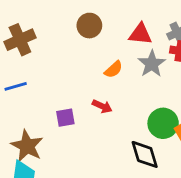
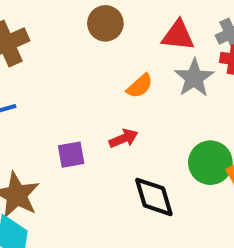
red arrow: (102, 106) -> (124, 138), turned -48
black diamond: (145, 154) -> (154, 197), moved

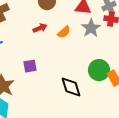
red arrow: (124, 138) -> (40, 28), moved

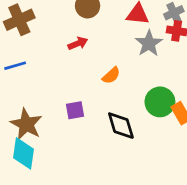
orange semicircle: (64, 32) -> (111, 75), moved
purple square: (30, 66) -> (75, 110), moved

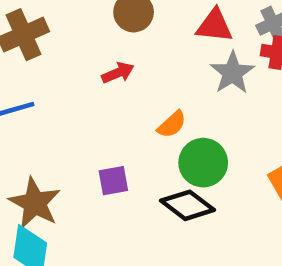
green circle: (160, 102) -> (203, 163), moved
black diamond: (121, 126) -> (187, 205), turned -36

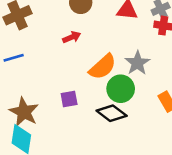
gray star: (232, 73) -> (137, 63), moved
orange semicircle: (172, 124) -> (103, 67), size x1.6

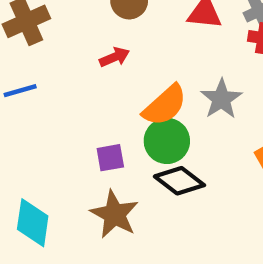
green circle: (121, 89) -> (167, 141), moved
brown star: (24, 112) -> (114, 214), moved

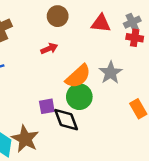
black diamond: (179, 181) -> (66, 120), moved, turned 32
brown star: (114, 214) -> (25, 139), moved

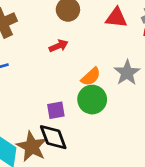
orange semicircle: (78, 76) -> (91, 77), size x0.7
black diamond: (66, 120) -> (53, 137), moved

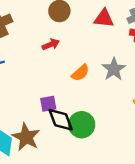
green circle: (92, 100) -> (82, 125), moved
black diamond: (53, 137) -> (61, 120), moved

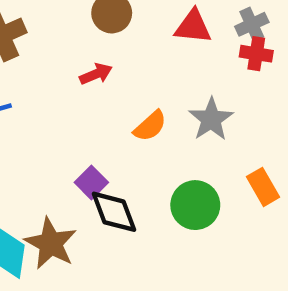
purple square: (48, 104) -> (91, 182), turned -35
green circle: (82, 125) -> (195, 205), moved

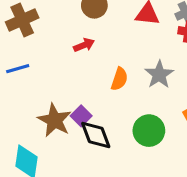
orange semicircle: (150, 126) -> (119, 79), turned -30
brown star: (51, 243) -> (55, 120), moved

